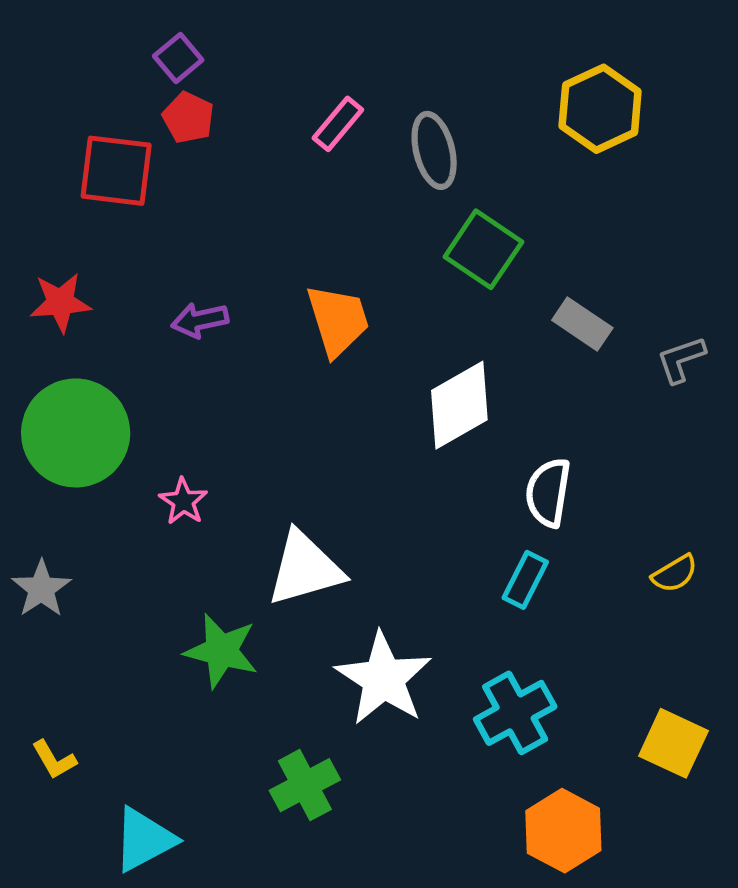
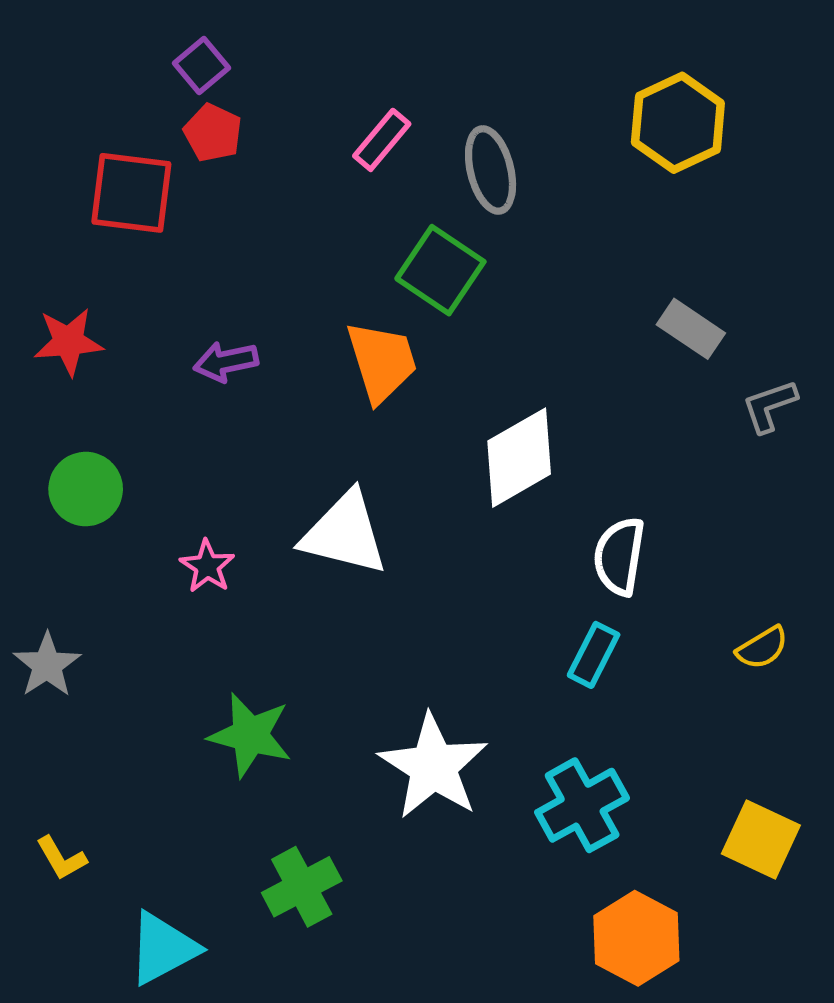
green square: (483, 249) -> (440, 270), moved
gray rectangle: (582, 324) -> (691, 329), moved
green circle: (76, 433) -> (86, 489), size x0.6
white triangle: (305, 568) -> (345, 533), moved, turned 30
green cross: (305, 785) -> (302, 887), moved

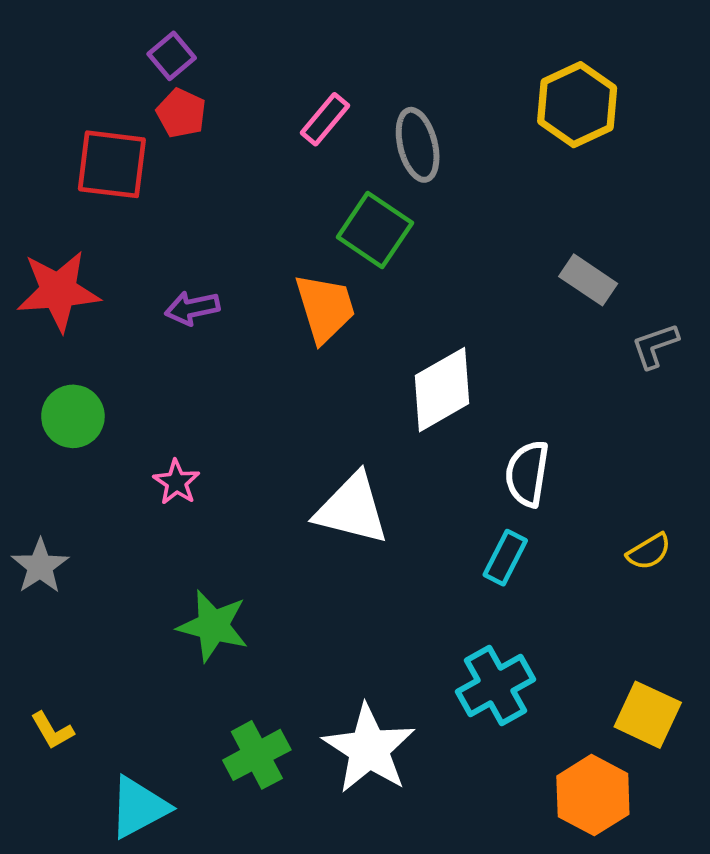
red star: (68, 342) -> (58, 291), size x1.4
white triangle: (345, 533) -> (352, 509), moved
white star: (433, 767) -> (369, 749), moved
orange hexagon: (636, 938) -> (593, 795), moved

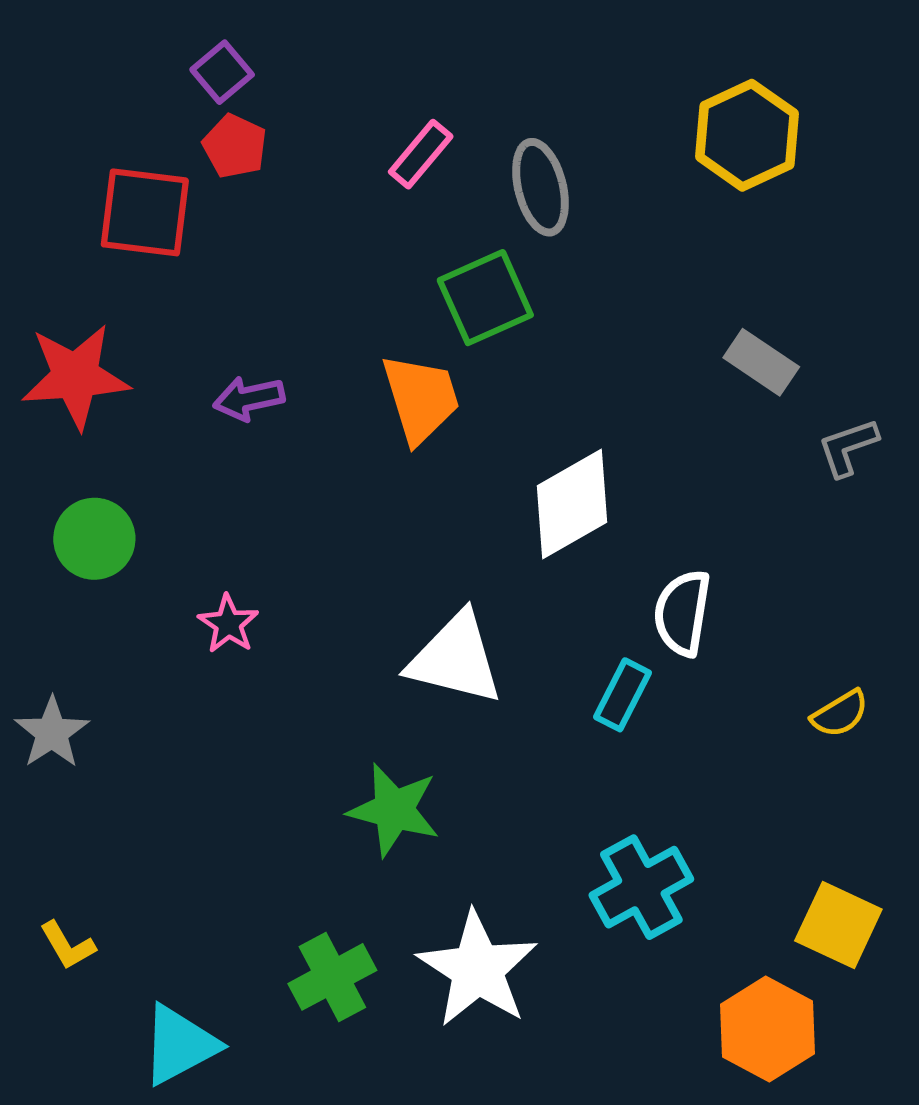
green square: (375, 230) -> (485, 298), turned 32
cyan rectangle: (505, 558) -> (622, 695), moved
green star: (213, 626) -> (394, 810), moved

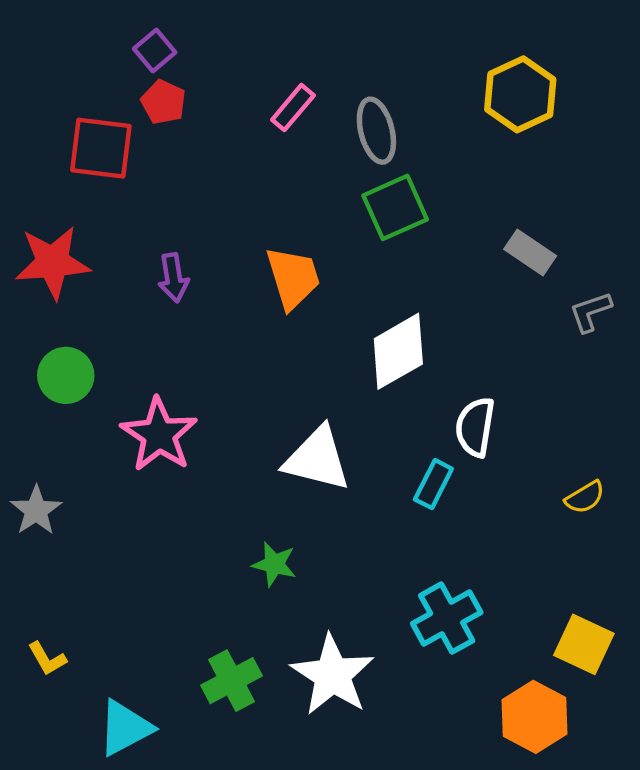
green square: (485, 298) -> (395, 207), moved
purple arrow: (249, 398) -> (173, 278), turned -87
pink star: (228, 624) -> (159, 435), size x1.8
green star: (394, 810) -> (274, 564), size x0.7

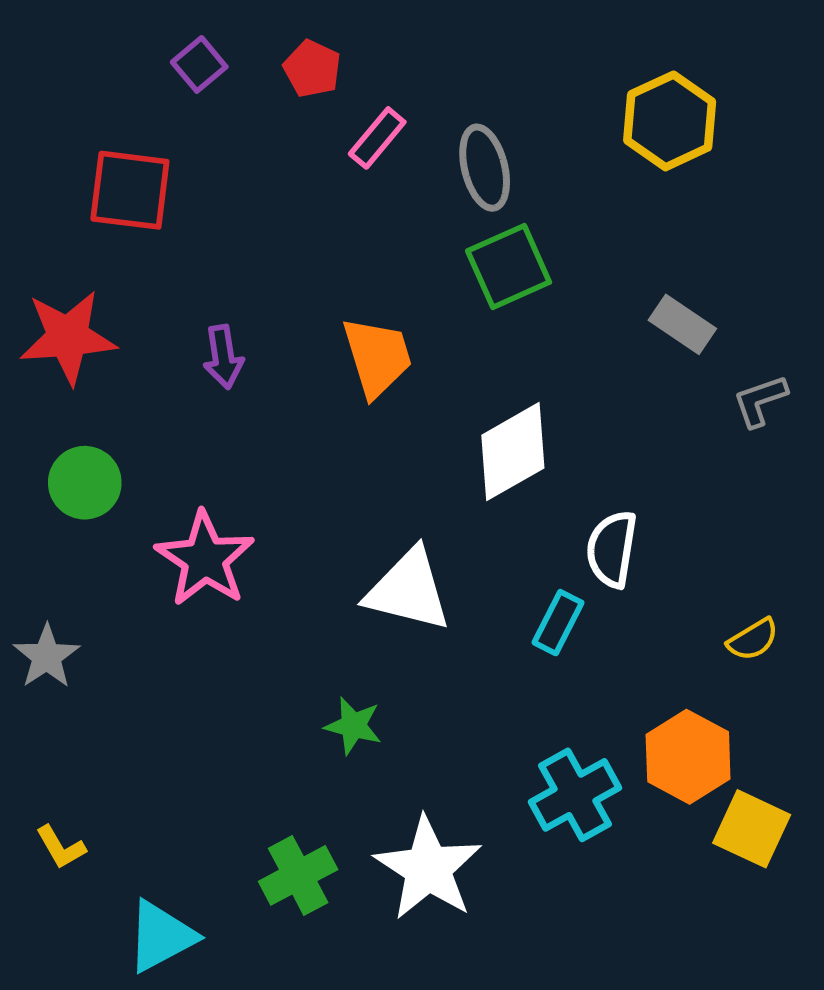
red pentagon: (163, 102) -> (312, 69), moved
orange hexagon: (534, 717) -> (688, 757), moved

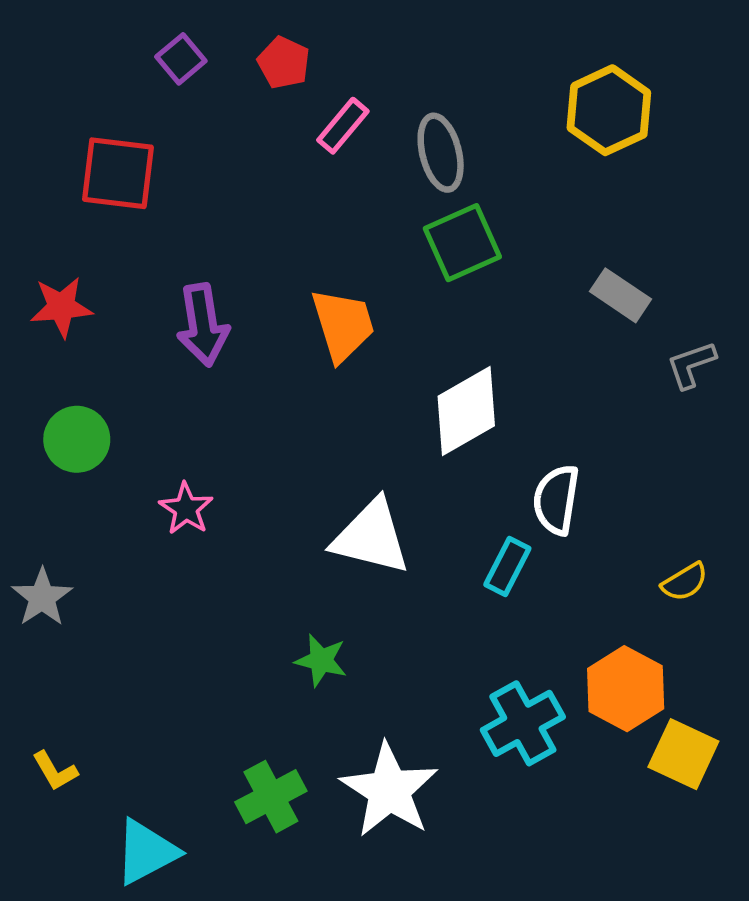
red star: (68, 337) -> (61, 307), size x0.7
purple arrow: (223, 357) -> (203, 325), size x1.4
pink star: (205, 559) -> (186, 509), size x0.6

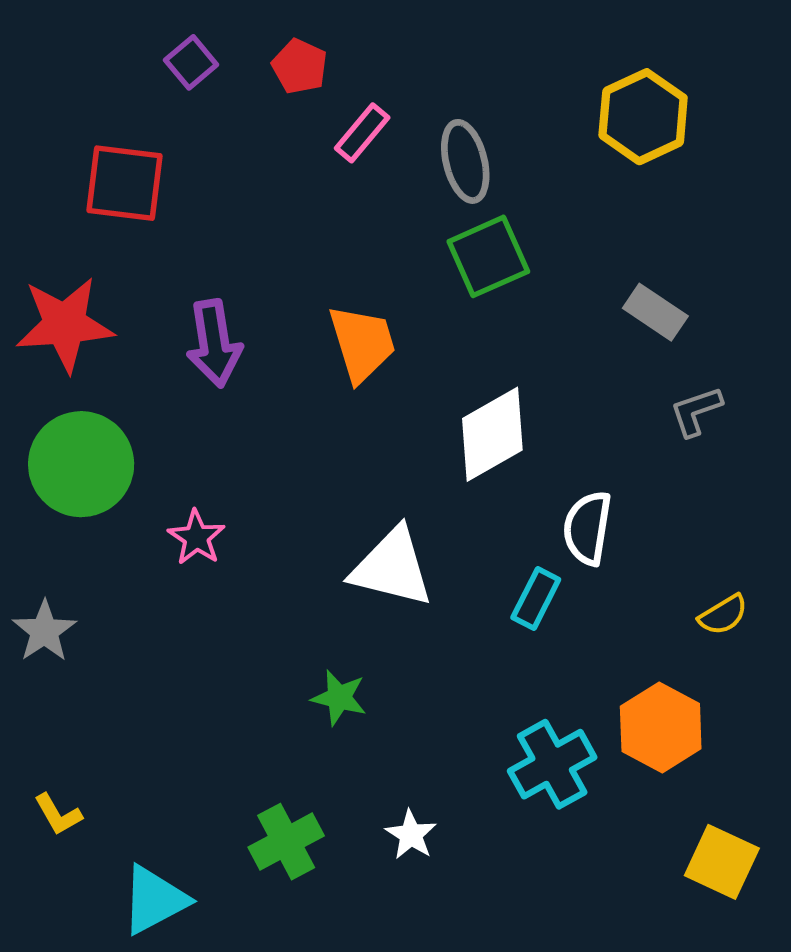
red star: (61, 307) -> (65, 324), size x1.5
gray L-shape: (691, 365) -> (696, 411), moved
green circle: (77, 439) -> (81, 464), size x1.5
yellow square: (683, 754) -> (722, 862), moved
white star: (389, 790) -> (411, 835), size x0.5

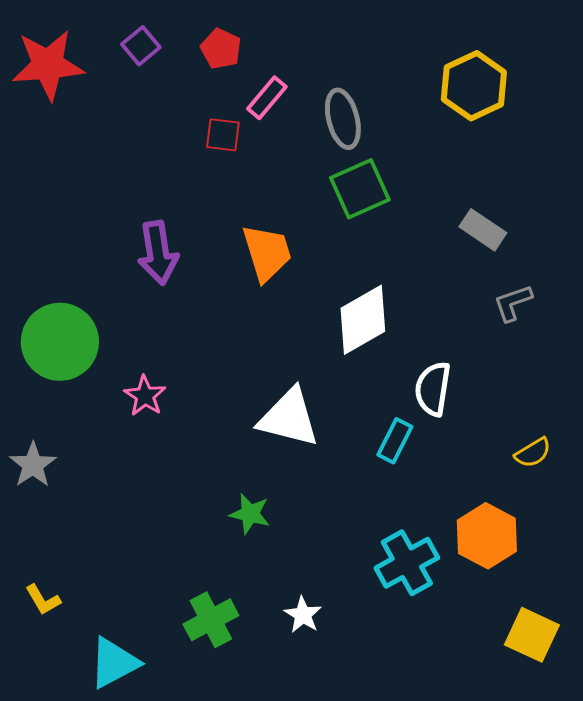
red square: (125, 183) -> (223, 135), moved, size x0.6
red star: (65, 324) -> (48, 65), moved

